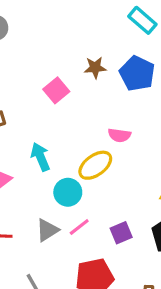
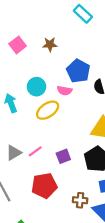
blue pentagon: (137, 73) -> (78, 71), moved
pink square: (56, 90) -> (18, 45), moved
cyan circle: (68, 192) -> (36, 87), moved

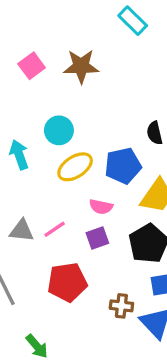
brown star: (50, 44) -> (81, 66), size x1.5
blue pentagon: (78, 71) -> (123, 166), moved, turned 30
pink semicircle: (65, 91) -> (101, 207), moved
gray triangle: (14, 153) -> (22, 231), turned 35

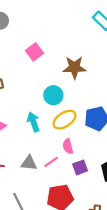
brown star: (81, 66) -> (74, 67), moved
cyan arrow: (19, 155) -> (33, 122), moved
pink semicircle: (101, 207) -> (68, 146), moved, turned 64

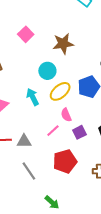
gray triangle: (29, 163) -> (24, 141), moved

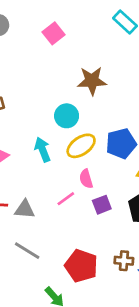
pink square: (26, 34) -> (53, 33), moved
red pentagon: (65, 161) -> (81, 266), moved, turned 30
gray line: (29, 171) -> (27, 251), turned -30

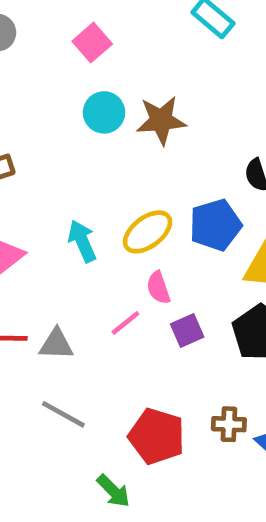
cyan circle: (67, 116) -> (104, 112), moved

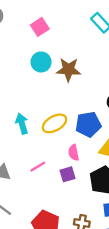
pink semicircle: (158, 288) -> (74, 153), moved

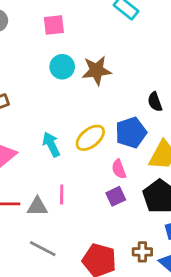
pink square: (40, 27) -> (54, 25), turned 36
pink line: (38, 167) -> (62, 194), moved, turned -49

